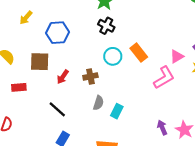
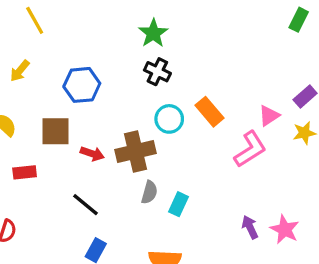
yellow arrow: (26, 18) -> (20, 71), moved
brown cross: (90, 76) -> (136, 152), size x1.6
red arrow: (63, 77) -> (92, 154), turned -104

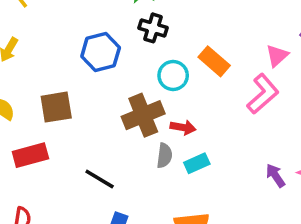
blue hexagon: (82, 85) -> (101, 52), moved
red arrow: (92, 154) -> (183, 127), moved
red rectangle: (25, 172) -> (30, 155), size x1.4
cyan rectangle: (178, 204) -> (197, 163), turned 50

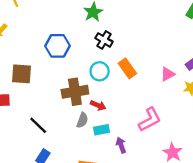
black cross: (153, 28) -> (104, 40), moved
pink L-shape: (263, 94) -> (150, 120), moved
purple arrow: (275, 176) -> (121, 145), moved

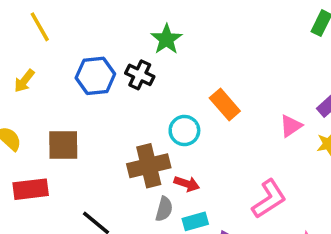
black cross: (104, 40) -> (140, 75), moved
blue hexagon: (57, 46) -> (95, 76), moved
orange rectangle: (127, 68) -> (225, 104), moved

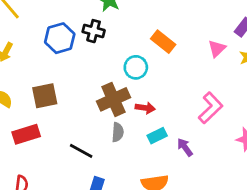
gray semicircle: (164, 209) -> (118, 132), moved

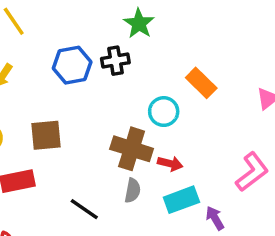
black cross: (94, 31) -> (115, 61), turned -30
brown cross: (113, 99) -> (132, 149), turned 36
cyan rectangle: (157, 136) -> (181, 200), size x1.4

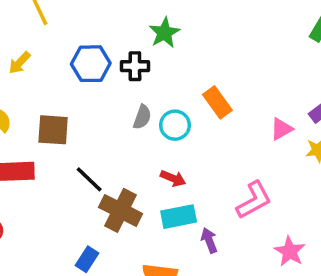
brown cross: (132, 149) -> (121, 210), moved
gray semicircle: (133, 191) -> (142, 117), moved
black line: (84, 209) -> (89, 179), moved

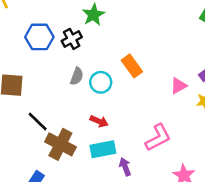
black cross: (135, 66) -> (72, 39), turned -30

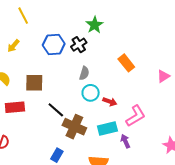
cyan circle: (101, 82) -> (91, 93), moved
red arrow: (99, 121) -> (110, 102), moved
pink L-shape: (158, 138) -> (136, 116), moved

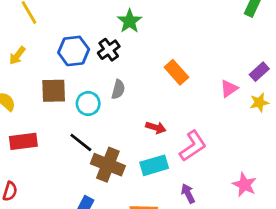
brown square: (34, 83) -> (54, 91), moved
cyan circle: (91, 93) -> (88, 104), moved
purple arrow: (125, 141) -> (188, 193), moved

